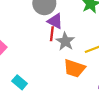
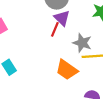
gray star: (65, 41) -> (82, 43), moved, turned -30

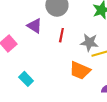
purple triangle: (62, 18) -> (34, 26), moved

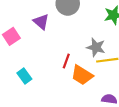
red line: (61, 35) -> (66, 61), moved

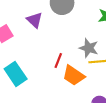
cyan rectangle: (24, 76) -> (16, 74), size x1.5

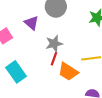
gray star: (89, 48) -> (54, 44), moved, turned -30

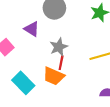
orange trapezoid: (68, 72) -> (54, 76), moved

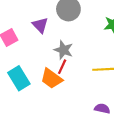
gray star: (59, 47) -> (64, 50), turned 30

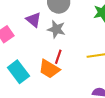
gray star: (64, 50) -> (56, 29), moved

